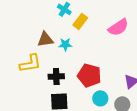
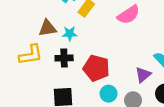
black cross: (56, 76) -> (64, 58), moved

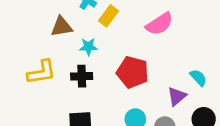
brown triangle: (47, 28) -> (62, 27), moved
red pentagon: (96, 68) -> (133, 72), moved

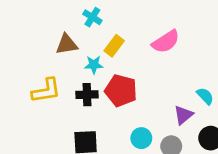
yellow rectangle: (108, 16) -> (114, 46), moved
red pentagon: (133, 72) -> (121, 91), moved

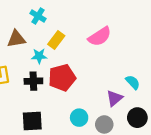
red pentagon: (121, 91) -> (62, 78), turned -30

